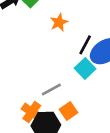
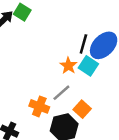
orange star: (59, 22) -> (68, 66), moved
orange cross: (32, 112) -> (39, 106), moved

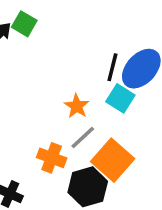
orange star: (68, 66) -> (77, 106), moved
orange square: (82, 109) -> (113, 160), size x1.6

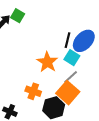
orange star: (77, 106) -> (47, 62), size x1.5
gray line: (83, 137) -> (71, 77), moved

